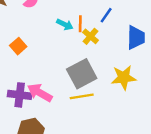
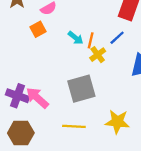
orange square: (18, 46) -> (38, 29), moved
yellow star: (124, 78) -> (117, 122), moved
yellow line: (82, 96) -> (74, 126), moved

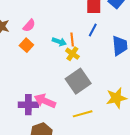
yellow cross: (98, 55) -> (72, 54), moved

